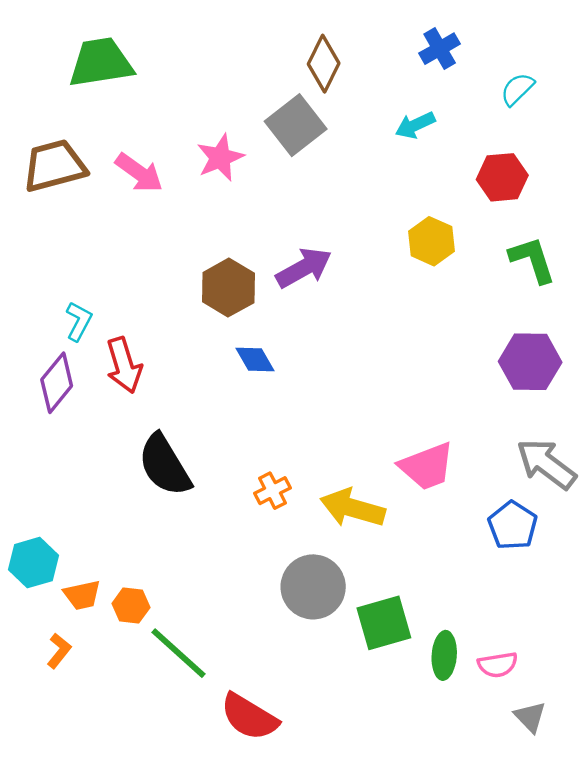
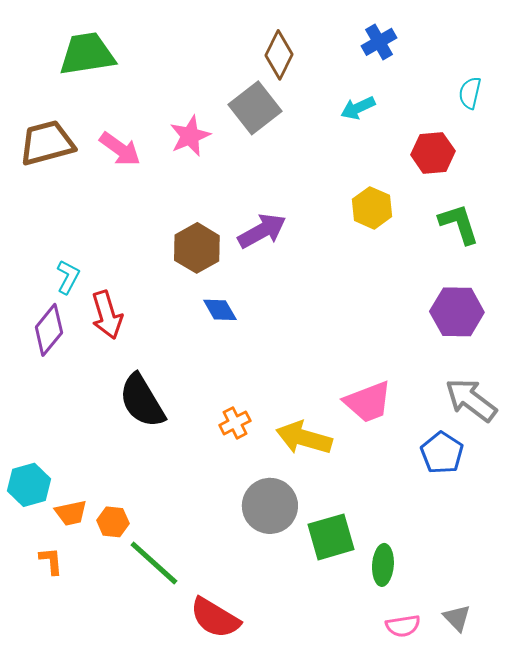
cyan semicircle: (517, 89) -> (470, 93), moved, turned -32
orange L-shape: (59, 651) -> (51, 561), turned -44
pink semicircle: (498, 665) -> (403, 626), moved

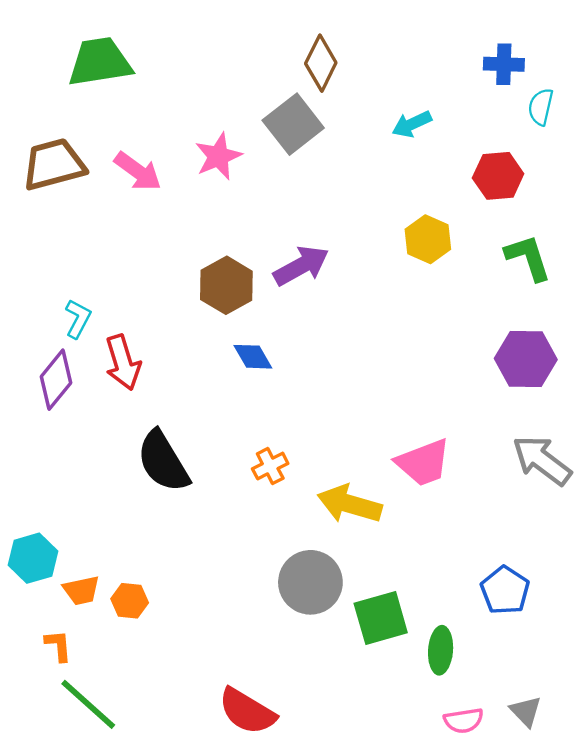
blue cross: (379, 42) -> (504, 64), moved, turned 32
orange cross: (235, 423) -> (270, 466), moved
blue pentagon: (442, 453) -> (505, 590), moved
green line: (154, 563) -> (88, 704), moved

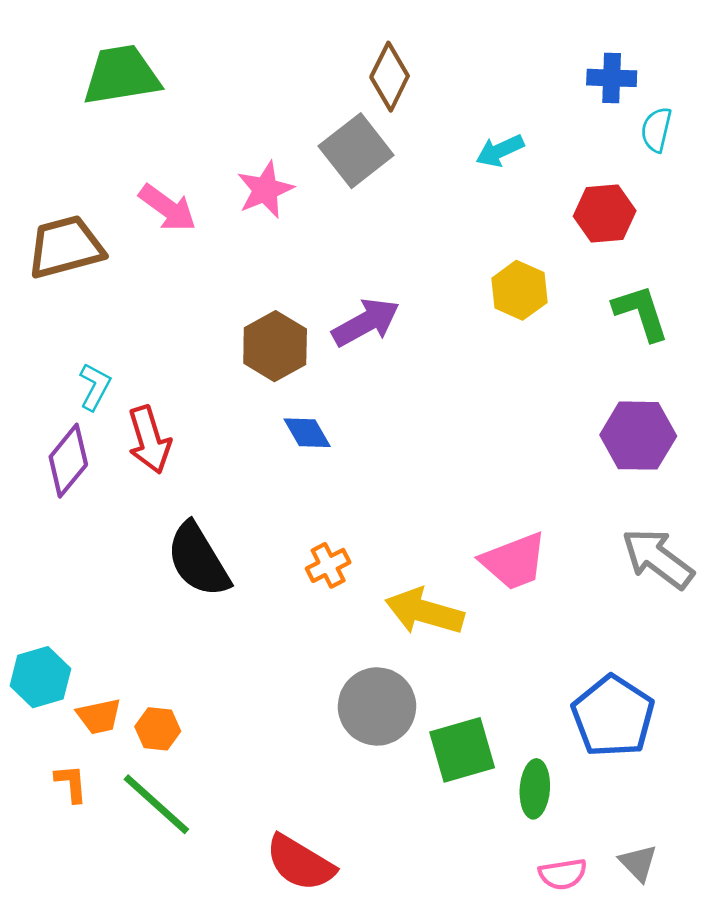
brown trapezoid: (54, 164) -> (66, 247), moved
blue pentagon: (505, 590) -> (613, 716), size x1.4
green line: (88, 704) -> (156, 804), moved

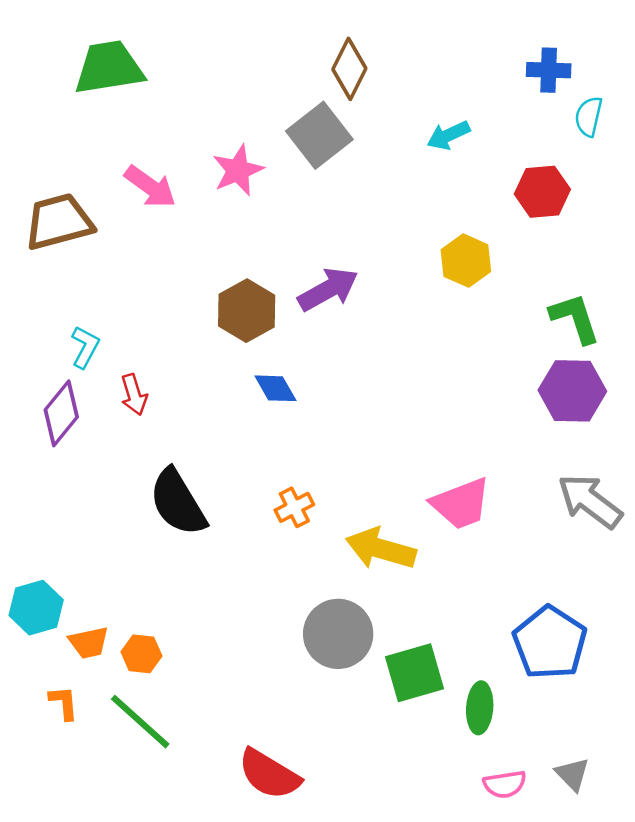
green L-shape: (641, 313) -> (575, 318), moved
red arrow: (149, 440) -> (134, 395), size x0.7

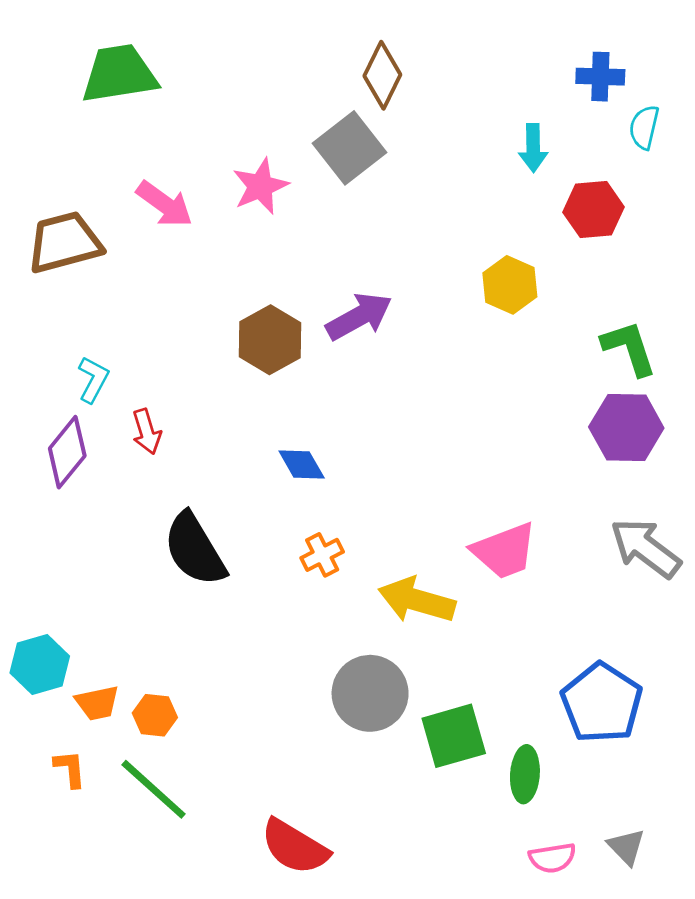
cyan arrow: (448, 135) -> (533, 148), moved, turned -66
blue diamond: (275, 388) -> (302, 464), moved

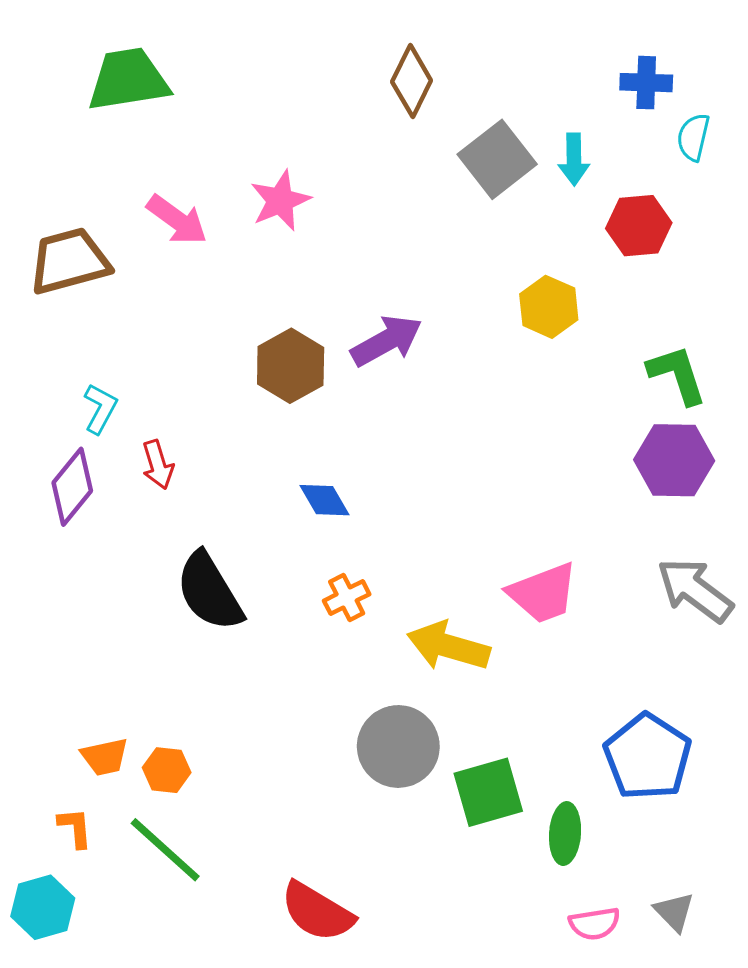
gray square: (350, 148) -> (497, 159), moved
cyan hexagon: (40, 665) -> (43, 907), moved

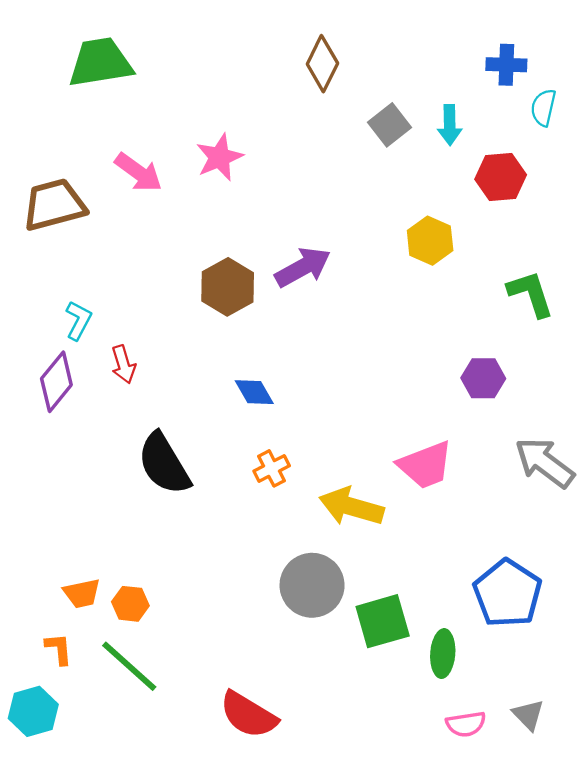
gray square: (497, 159) -> (390, 125), size x0.7
purple hexagon: (674, 460) -> (483, 378), moved, size x0.7

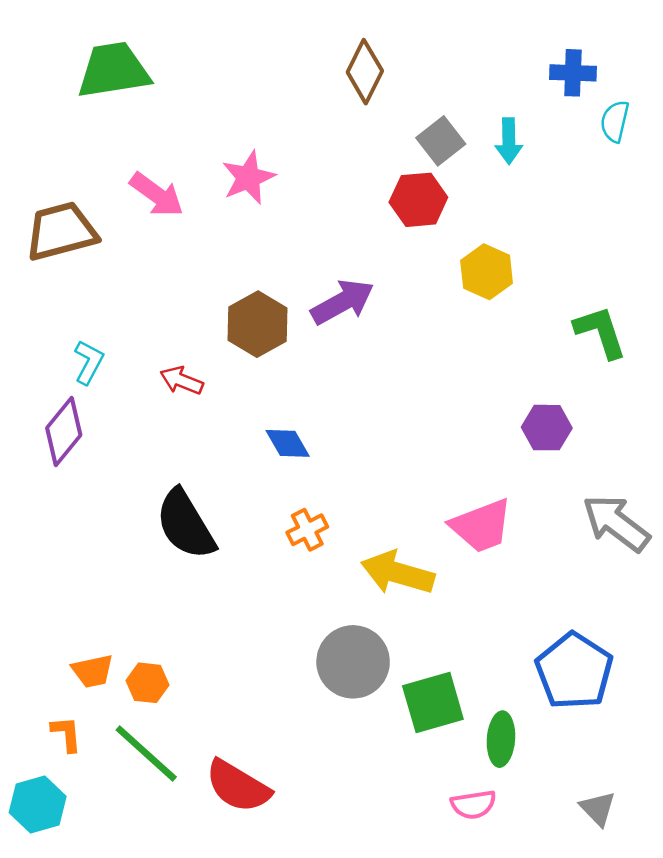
red hexagon: (501, 177) -> (418, 200), moved
red arrow: (123, 364) -> (182, 380), moved, turned 129
red semicircle: (248, 715) -> (238, 786), moved
pink semicircle: (466, 724) -> (473, 805), moved

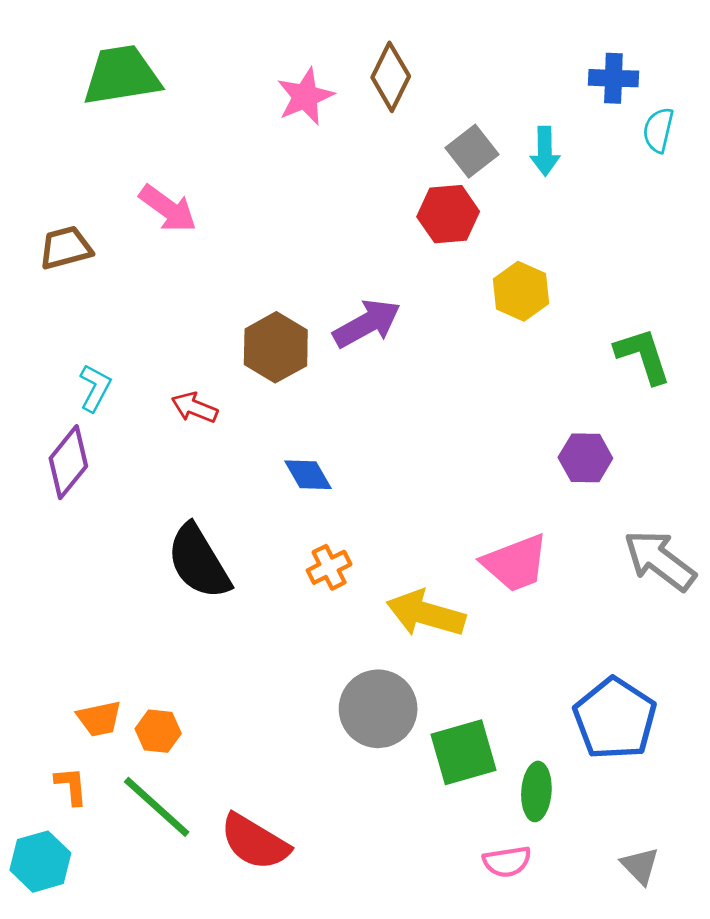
pink star: (248, 178) -> (305, 96), moved
brown trapezoid: (61, 231) -> (66, 248), size x0.7

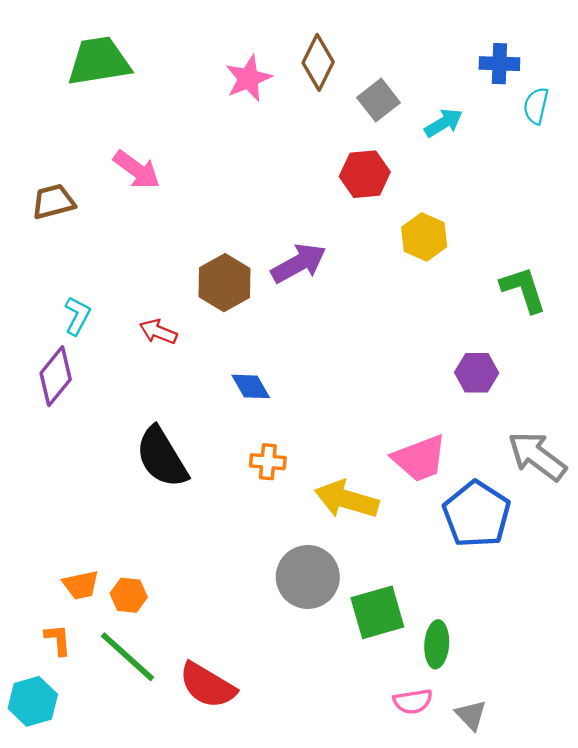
gray square: (472, 151) -> (379, 100), moved
cyan arrow: (545, 151) -> (444, 123), turned -120
orange cross: (329, 567) -> (268, 462), turned 32
blue pentagon: (615, 719) -> (477, 514), moved
gray triangle: (640, 866) -> (471, 715), moved

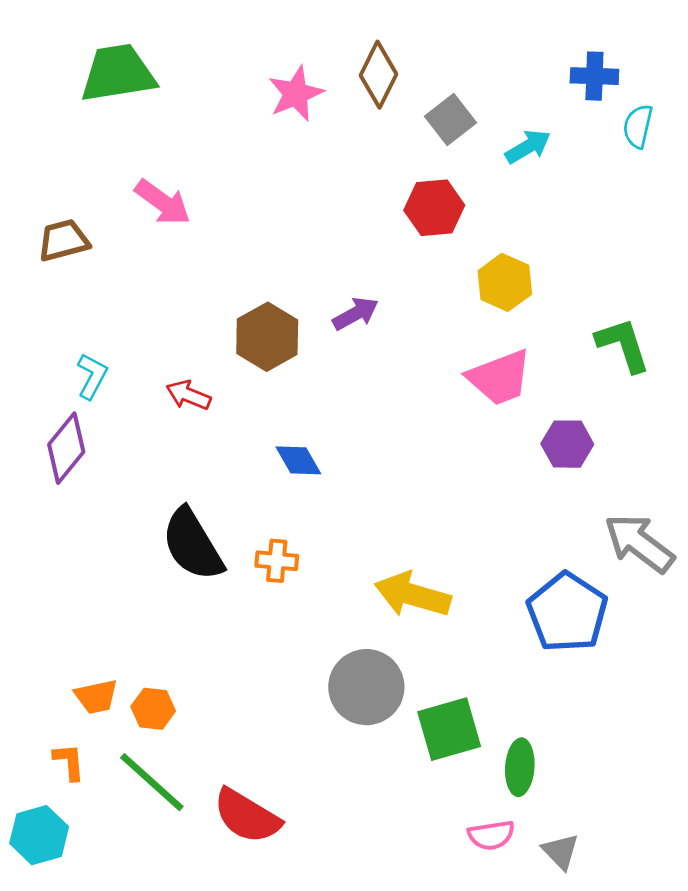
purple arrow: (299, 263) -> (355, 314), size x0.7
pink trapezoid: (420, 458) -> (499, 377), moved
orange cross: (268, 462) -> (277, 561), moved

